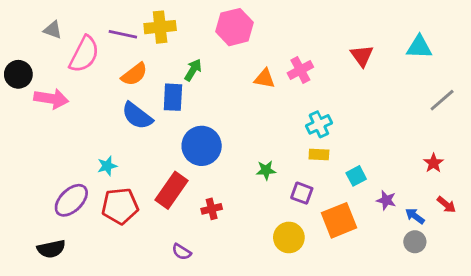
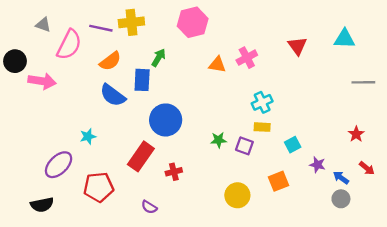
gray line: (442, 100) -> (363, 82), turned 40
purple square: (302, 193) -> (244, 146), moved
red pentagon: (120, 206) -> (99, 187), moved
orange square: (339, 220) -> (279, 181), size x0.7

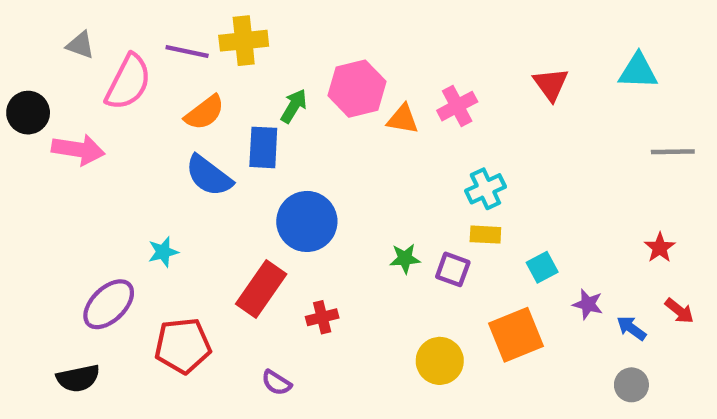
pink hexagon: (193, 22) -> (357, 89), moved
orange square: (279, 181) -> (516, 335), size x1.4
gray circle: (341, 199) -> (631, 385), moved

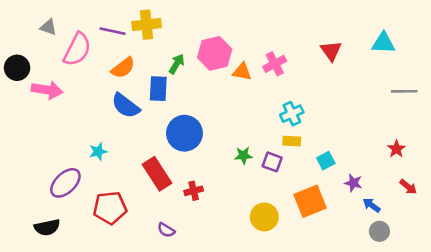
red rectangle: (261, 289) -> (157, 174), turned -68
blue arrow: (631, 328) -> (372, 205), moved

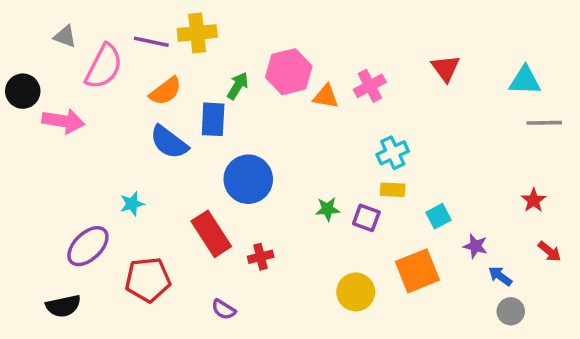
cyan triangle: (383, 43) -> (525, 81), moved

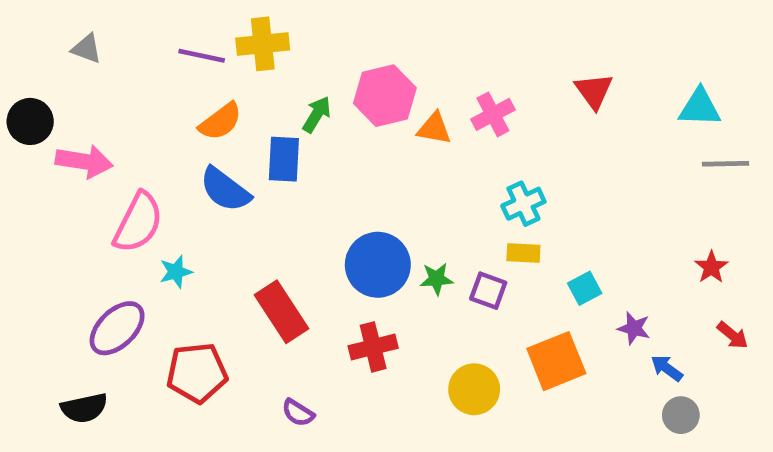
pink semicircle: (104, 66) -> (138, 222), moved
blue circle: (248, 179) -> (378, 265), moved
red cross: (261, 257) -> (373, 347), moved, size x1.4

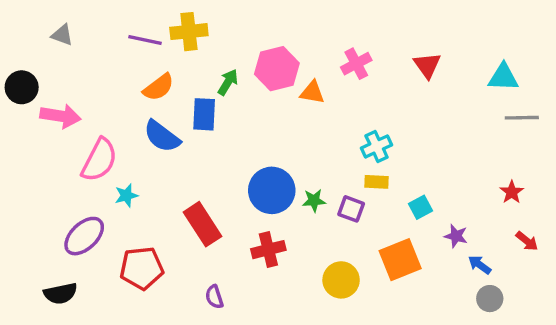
pink cross: (493, 114) -> (356, 64), moved
purple semicircle: (298, 413) -> (214, 297), turned 40

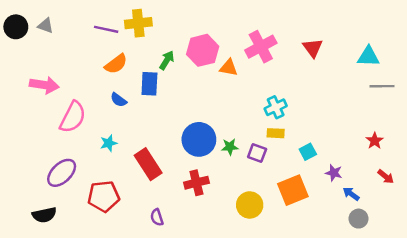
pink cross: (356, 64) -> (261, 47), size x1.4
black circle: (22, 87) -> (16, 27), moved
blue semicircle: (162, 136) -> (119, 100), size x0.6
cyan star: (126, 195) -> (109, 143), moved

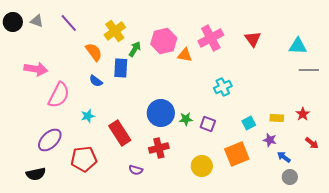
yellow cross: (138, 23) -> (115, 31), moved, turned -30
purple line: (106, 29) -> (69, 23), moved, turned 36
orange semicircle: (116, 64) -> (94, 52), turned -90
yellow rectangle: (276, 133) -> (277, 118), moved
purple semicircle: (157, 217) -> (136, 170), moved, turned -56

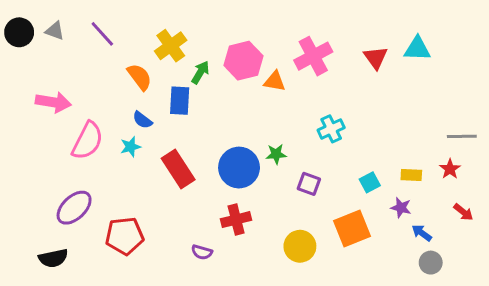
cyan triangle: (298, 46) -> (417, 49), moved
gray line: (309, 70) -> (462, 136), moved
cyan star: (88, 116) -> (131, 147), moved
green star: (186, 119) -> (276, 154), moved
red rectangle: (120, 133) -> (178, 169), moved

